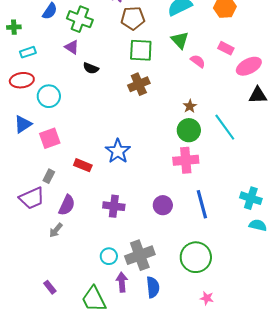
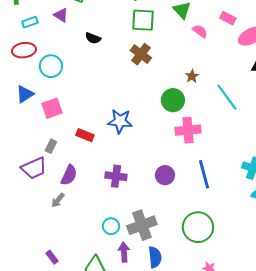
purple triangle: (72, 47) -> (61, 15), moved
brown cross: (139, 84) -> (141, 54), turned -30
green circle: (189, 130) -> (173, 100), moved
blue star: (118, 151) -> (120, 121), turned -30

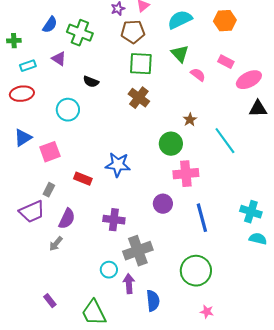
cyan circle: (51, 66) -> (68, 110), moved
purple circle: (165, 175) -> (163, 204), moved
gray cross: (142, 225) -> (138, 251), moved
purple arrow: (124, 252) -> (129, 284), moved

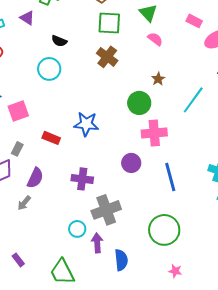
pink semicircle: (198, 75) -> (155, 39), moved
cyan circle: (68, 110) -> (49, 69), moved
cyan line: (225, 141) -> (193, 100), turned 72

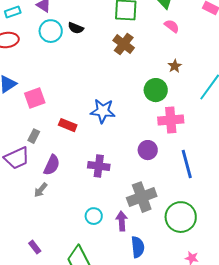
cyan circle: (49, 69) -> (51, 31), moved
gray cross: (106, 210) -> (142, 197), moved
purple arrow: (97, 243) -> (122, 221), moved

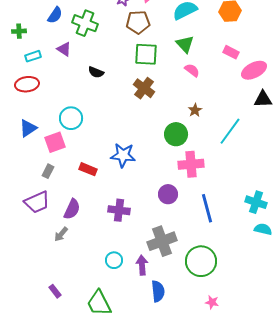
cyan circle: (51, 31) -> (71, 118), moved
gray rectangle: (34, 136) -> (48, 171), moved

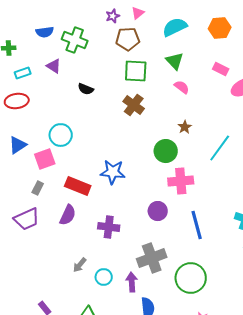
blue semicircle: (55, 15) -> (45, 32), turned 48
red rectangle: (88, 169) -> (78, 186), size x1.4
purple semicircle: (72, 209) -> (68, 215), moved
gray arrow: (61, 234) -> (80, 265), moved

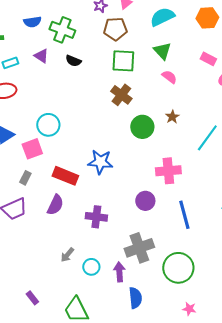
black semicircle: (86, 89) -> (73, 61), moved
green circle: (166, 151) -> (142, 127), moved

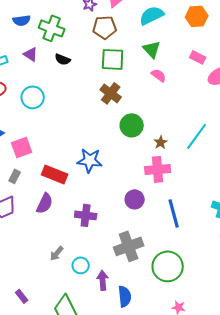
brown star: (172, 117) -> (161, 142), moved
cyan circle: (48, 125) -> (33, 97), moved
purple arrow: (119, 272) -> (103, 280), moved

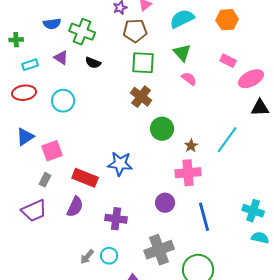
cyan circle: (81, 265) -> (109, 256), moved

